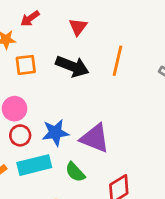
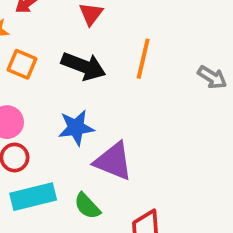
orange square: (26, 65) -> (22, 64), turned 30
blue star: (55, 133) -> (76, 128), moved

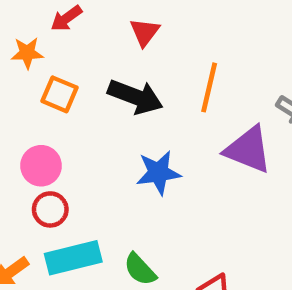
blue star: (76, 128) -> (158, 173), moved
purple triangle: (113, 161) -> (248, 150), moved

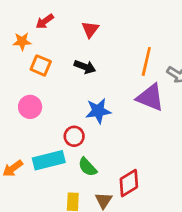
orange line: (209, 87) -> (146, 61), moved
black arrow: (135, 97) -> (85, 67), size x0.7
red circle: (50, 209) -> (74, 136), moved

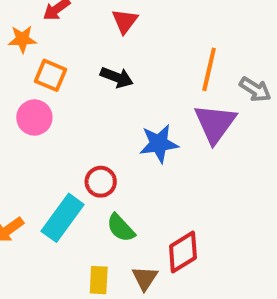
purple triangle: (150, 98) -> (215, 124), turned 44
pink circle: (30, 107) -> (34, 117), moved
blue star: (98, 111) -> (159, 144), moved
cyan rectangle: (49, 160) -> (63, 218), turned -40

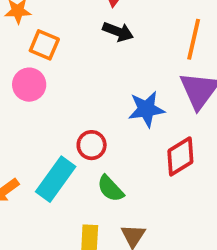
black arrow: (117, 77) -> (118, 32), moved
red diamond: (183, 252) -> (180, 156), moved

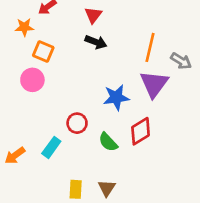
cyan rectangle: (56, 179) -> (51, 147), size x0.7
green semicircle: (110, 189) -> (108, 142), moved

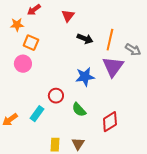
black arrow: (96, 42) -> (85, 39), moved
red diamond: (141, 131) -> (110, 122), moved

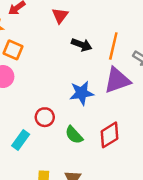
purple triangle: (113, 67) -> (117, 80), turned 35
red diamond: (110, 122) -> (110, 135), moved

